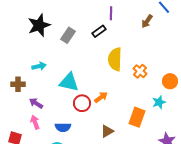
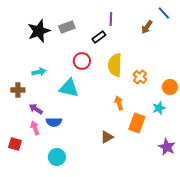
gray rectangle: (68, 35) -> (67, 27), moved, turned 35
orange arrow: (101, 97) -> (119, 103), moved, turned -72
red circle: (82, 103) -> (82, 61), moved
blue semicircle: (63, 127) -> (54, 122), moved

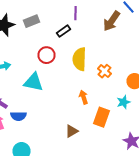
brown arrow: (147, 27) -> (112, 21), size x1.5

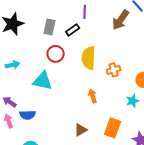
gray rectangle: (32, 21) -> (50, 27), moved, turned -56
orange cross: (104, 71) -> (114, 70), turned 32
orange rectangle: (102, 117) -> (113, 128), moved

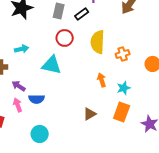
cyan star: (133, 101) -> (124, 88), moved

